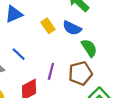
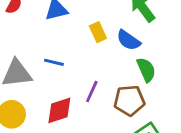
blue line: (19, 54) -> (54, 62), turned -40

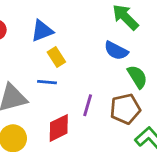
yellow rectangle: (98, 32) -> (56, 57), moved

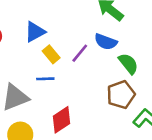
purple line: (88, 105) -> (80, 53), moved, turned 30

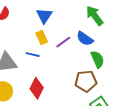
blue triangle: (35, 32) -> (44, 16), moved, turned -42
red diamond: (61, 120) -> (37, 88), turned -45

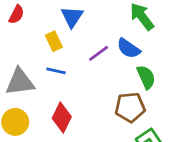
yellow rectangle: (42, 38) -> (54, 41), moved

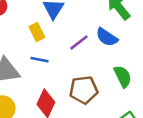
green semicircle: (146, 77) -> (123, 77), moved
brown pentagon: (130, 107) -> (84, 90), moved

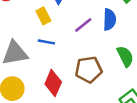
blue semicircle: (107, 37) -> (109, 20), turned -120

